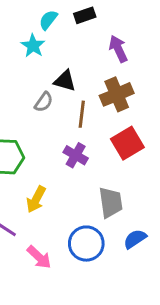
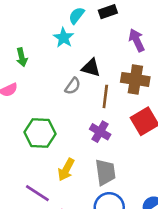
brown cross: (117, 94) -> (135, 79), turned 32
gray trapezoid: (111, 202) -> (105, 172), moved

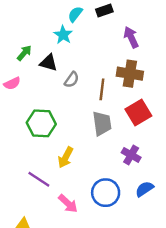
green arrow: (22, 57) -> (24, 53), turned -126
black triangle: (91, 68) -> (49, 63), moved
purple cross: (100, 132) -> (131, 155), moved
gray trapezoid: (105, 172) -> (102, 123), moved

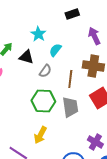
cyan semicircle: (75, 14) -> (55, 50), moved
green hexagon: (41, 123) -> (43, 101), moved
purple cross: (131, 155) -> (95, 142), moved

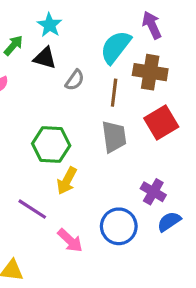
cyan star: (38, 34) -> (50, 25), moved
cyan semicircle: (55, 50) -> (116, 47), moved, size x1.6
green hexagon: (43, 101) -> (51, 145), moved

